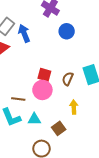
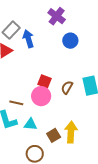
yellow arrow: (74, 107) -> (71, 132), moved, size x1.5

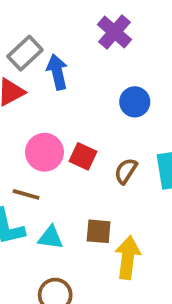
blue circle: (70, 41) -> (135, 102), moved
pink circle: (41, 96) -> (44, 152), moved
brown square: (54, 135) -> (99, 231), moved, turned 32

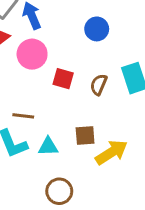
pink circle: (44, 152) -> (32, 54), moved
yellow arrow: (128, 258) -> (111, 152), turned 60

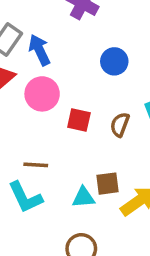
cyan triangle: (48, 147) -> (84, 197), moved

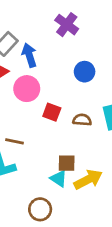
brown semicircle: (120, 125) -> (82, 120), turned 66
cyan triangle: (84, 197) -> (59, 179), moved, turned 30

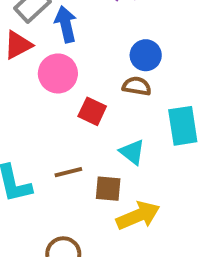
brown semicircle: (82, 120) -> (137, 86), moved
brown line: (15, 141) -> (68, 172), moved, turned -30
cyan triangle: (59, 179) -> (132, 152), moved

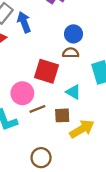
pink circle: (58, 73) -> (22, 93), moved
red square: (92, 111) -> (47, 71), size x1.5

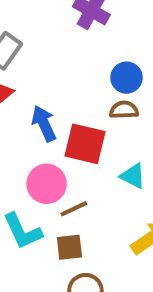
blue arrow: (24, 22) -> (44, 123), moved
brown square: (62, 115) -> (69, 247), moved

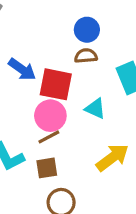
blue arrow: (44, 123) -> (22, 69), turned 152
pink circle: (47, 184) -> (50, 116), moved

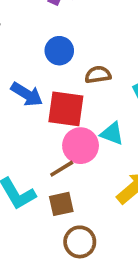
blue circle: (87, 30) -> (59, 51), moved
pink circle: (50, 116) -> (81, 146), moved

